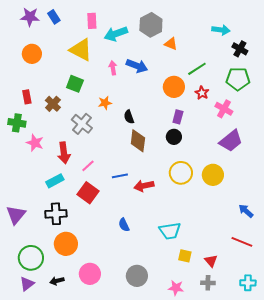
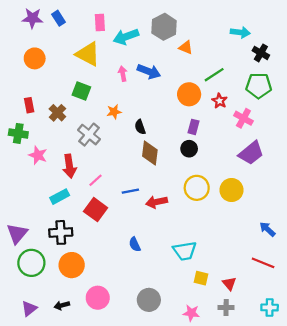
green circle: (31, 258) -> (31, 263), moved

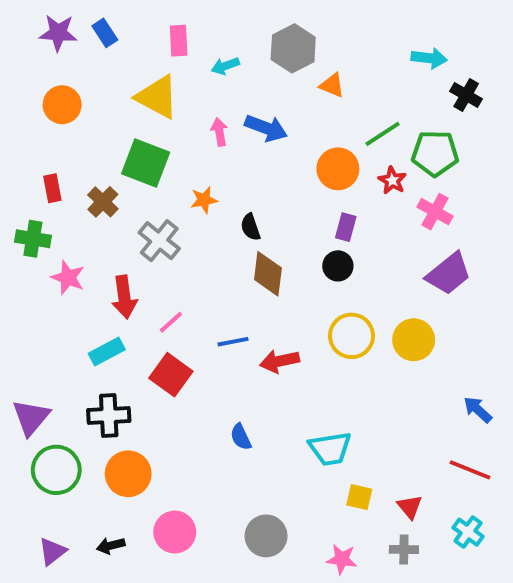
cyan arrow: (126, 37) -> (225, 66), size x0.6
green pentagon: (259, 86) -> (435, 153), moved
green square: (81, 91) -> (146, 163), size x1.4
cyan cross: (270, 307) -> (468, 532), moved, turned 35

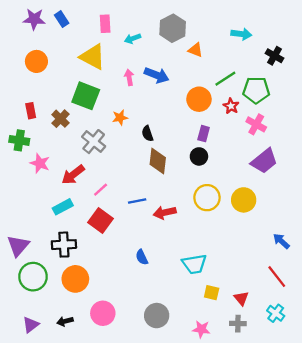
cyan arrow: (429, 58) -> (241, 34), moved
red arrow: (124, 297) -> (73, 175), turned 60
red line: (470, 470) -> (277, 277), turned 30

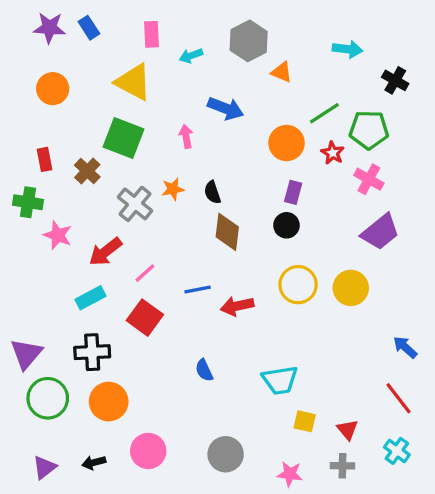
pink arrow: (129, 77) -> (186, 136), moved
orange star: (120, 118) -> (173, 189), moved

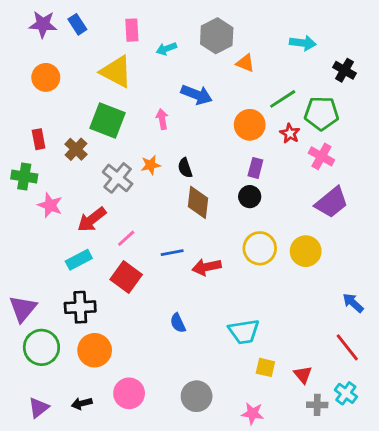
gray cross: (343, 466) -> (317, 405), moved

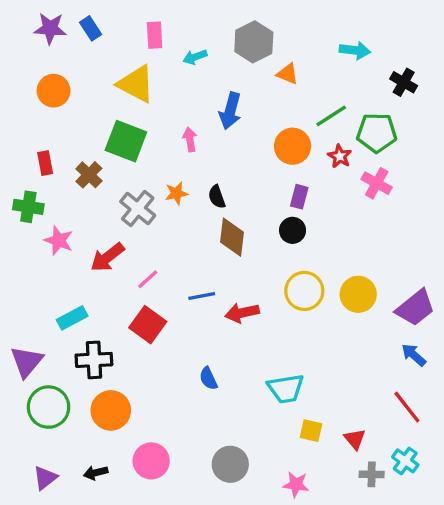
blue arrow: (197, 95) -> (230, 111), turned 84
purple trapezoid: (332, 202) -> (415, 308), moved
cyan rectangle: (79, 260) -> (72, 318), moved

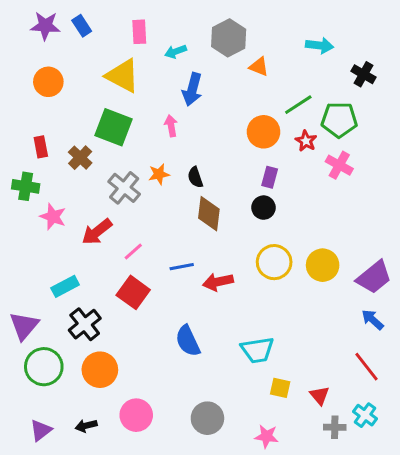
blue arrow: (230, 111) -> (192, 89), moved
black cross: (94, 360) -> (85, 324), turned -36
blue semicircle: (208, 378) -> (188, 341), size x1.5

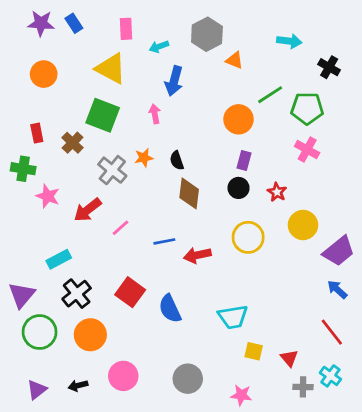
red star: (306, 141) -> (277, 192), moved
yellow circle: (323, 265) -> (303, 225), moved
red square: (133, 292) -> (130, 292), moved

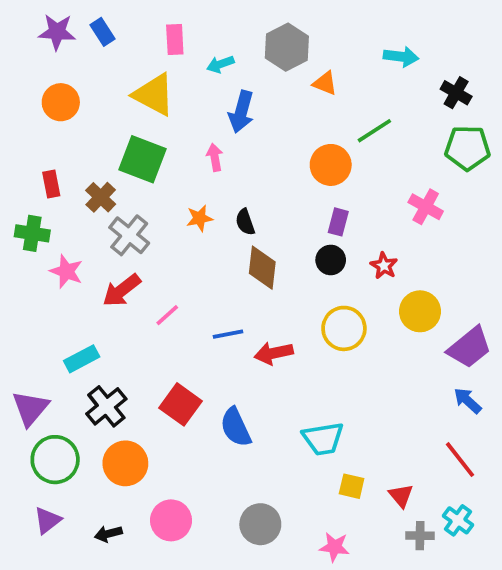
green pentagon: (307, 108) -> (468, 148), moved
gray cross: (112, 170) -> (129, 235), moved
purple triangle: (37, 390) -> (47, 520), moved

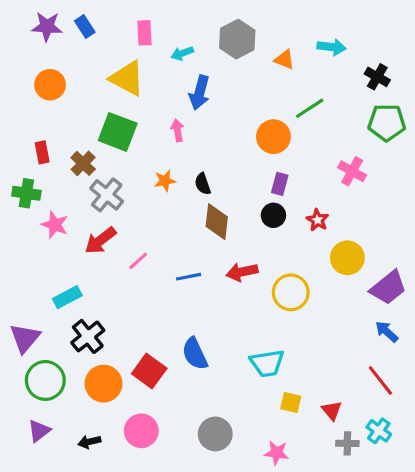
orange triangle: (325, 83) -> (284, 60), moved
yellow circle: (344, 328) -> (291, 292), moved
red arrow: (274, 353) -> (242, 272), moved
red square: (181, 404) -> (149, 371), moved

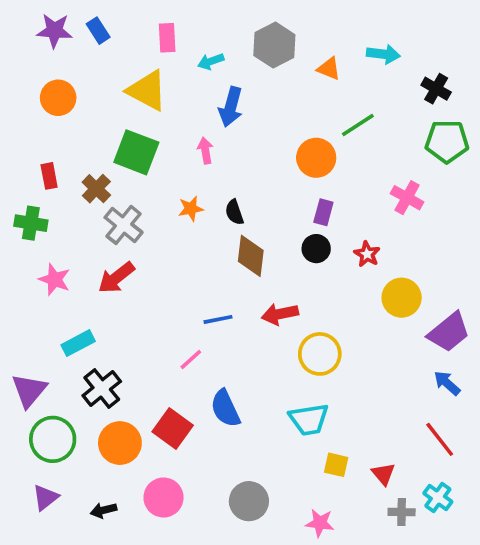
pink star: (55, 225) -> (55, 279), moved
pink line: (138, 261) -> (191, 359), moved
yellow circle: (291, 292) -> (320, 354), moved

